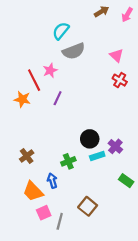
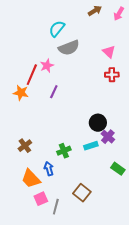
red line: (34, 80) -> (32, 75), turned 50
red cross: (120, 80) -> (112, 75), turned -32
black circle: (90, 139) -> (98, 123), moved

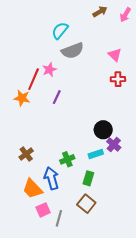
blue arrow: (49, 169) -> (51, 178), size x1.5
green rectangle: (118, 169) -> (88, 178), moved, turned 72

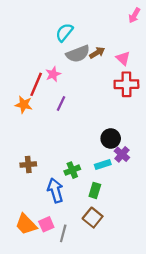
brown arrow: (100, 12) -> (97, 53), moved
red cross: (118, 79) -> (126, 84), size x1.5
brown cross: (26, 154) -> (28, 164), turned 32
orange trapezoid: (33, 189) -> (26, 224), moved

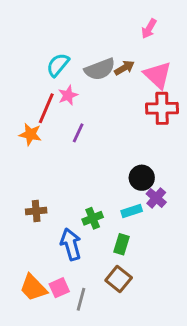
pink arrow: (134, 15) -> (149, 29), moved
cyan semicircle: (64, 32) -> (58, 65), moved
pink triangle: (123, 58) -> (158, 75), size x1.5

